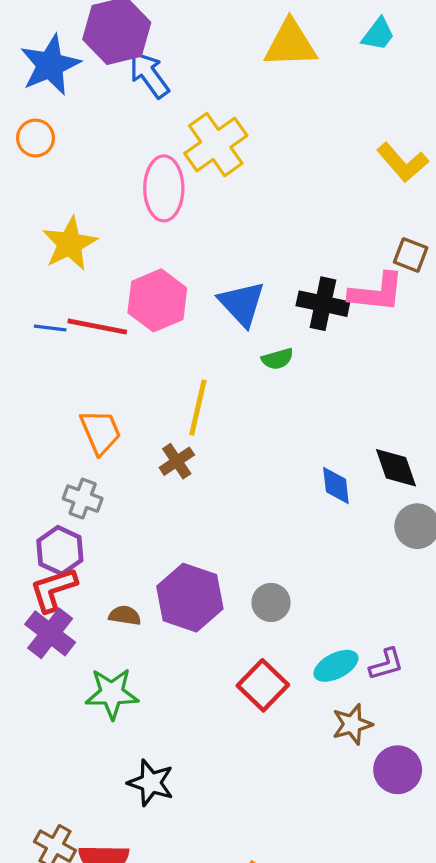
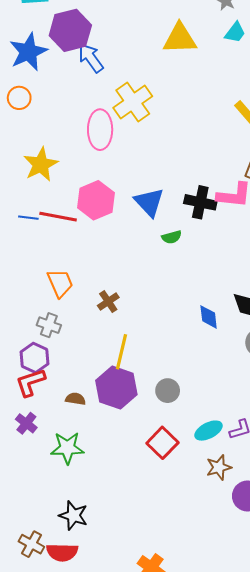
yellow line: (198, 408) -> (122, 352), moved
purple cross: (50, 633) -> (26, 423), moved, size x0.7
black star: (151, 783) -> (73, 515), moved

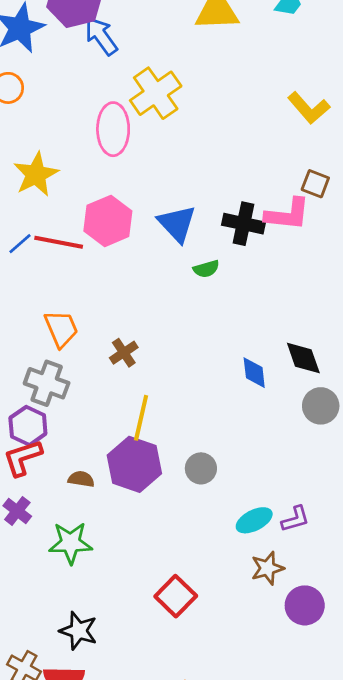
blue line: (28, 218) -> (20, 244), turned -48
gray cross: (49, 325) -> (47, 383), size x1.4
red square: (162, 443) -> (176, 596), moved

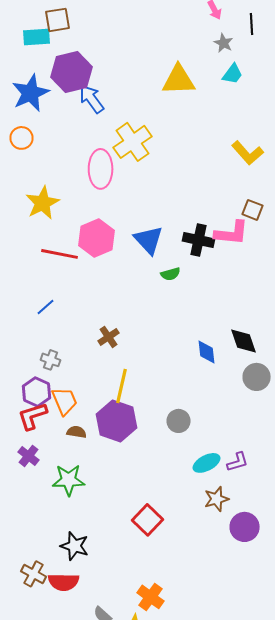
blue line: (20, 244) -> (46, 307), moved
orange trapezoid: (61, 329) -> (64, 401), moved
gray cross: (47, 383) -> (50, 360), size x0.6
gray circle: (201, 468) -> (178, 421), moved

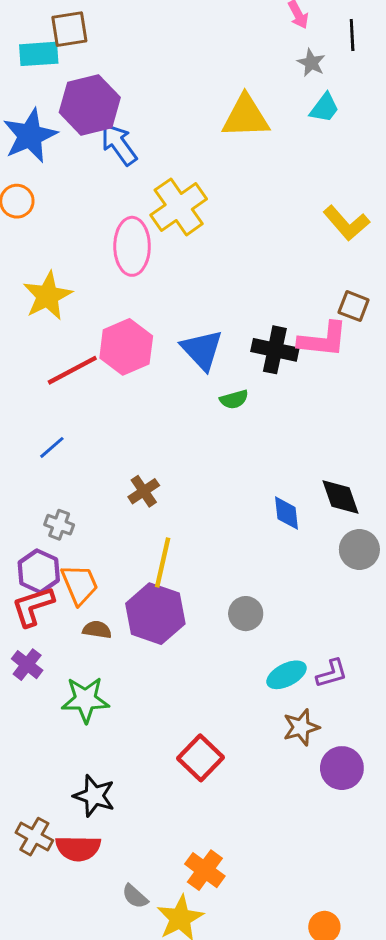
red line: (60, 254) -> (72, 370), turned -39

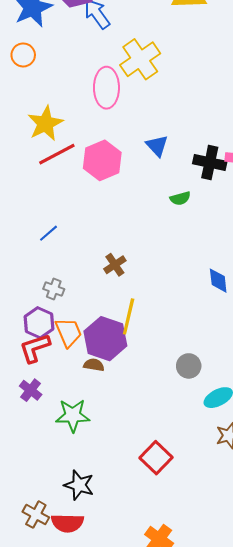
blue triangle: (202, 350) -> (157, 146), moved, size x0.7
red line: (72, 370) -> (57, 154), moved
purple hexagon: (155, 614) -> (105, 339), moved
gray circle: (246, 614) -> (189, 366), moved
brown semicircle: (97, 630) -> (94, 365), moved

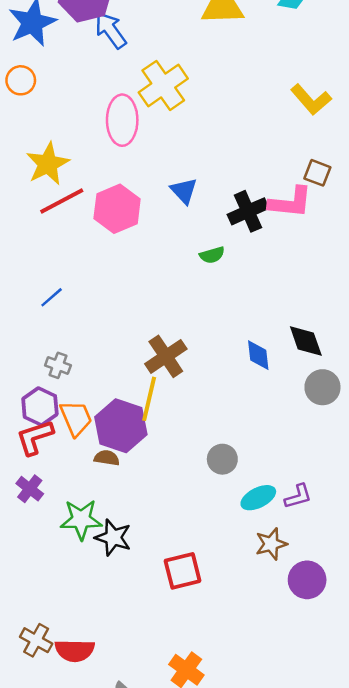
black cross: (210, 163) -> (248, 211), turned -36
brown cross: (115, 265) -> (166, 356), moved, size x1.5
red square: (156, 458) -> (183, 571), turned 32
black star: (79, 485) -> (113, 537), moved

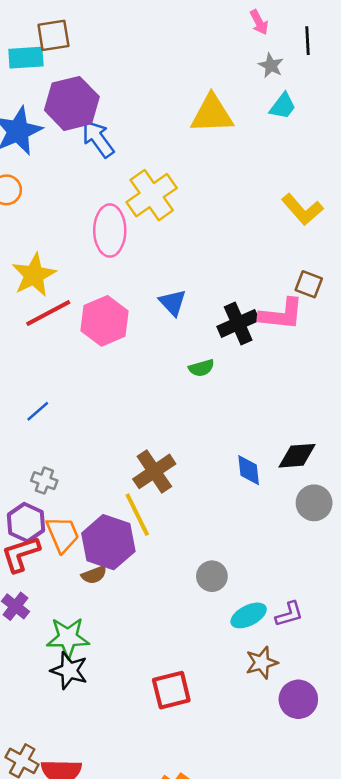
black diamond: (306, 341) -> (297, 456), turned -75
yellow line: (149, 399) -> (137, 515), turned -39
brown semicircle: (107, 458) -> (94, 575), turned 150
black star: (113, 537) -> (69, 670), moved

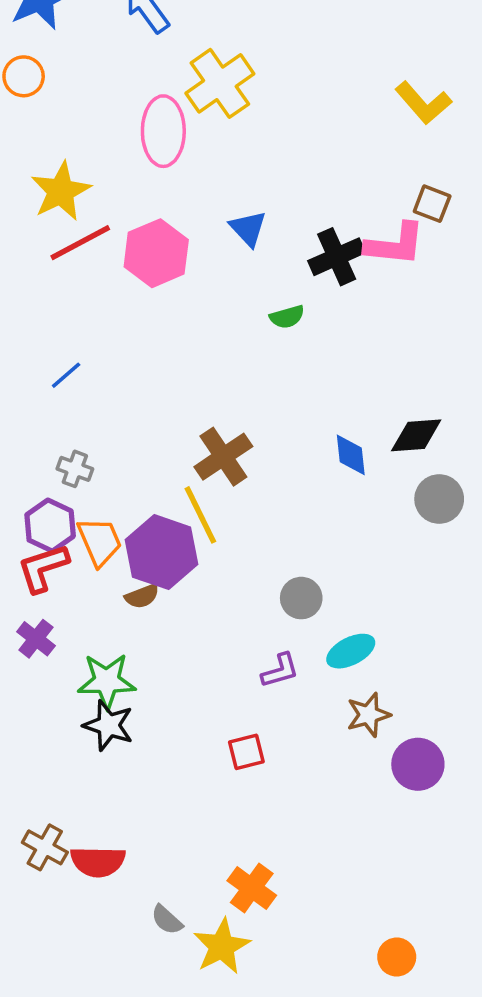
purple L-shape: (289, 614) -> (280, 671), moved
red square: (171, 690) -> (246, 752), size x0.7

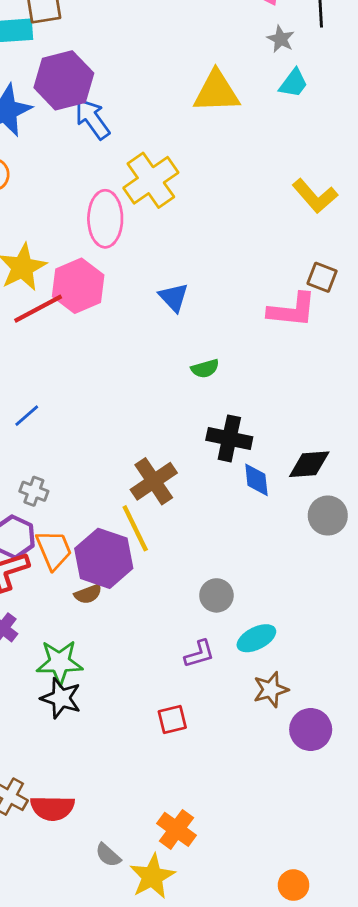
pink hexagon: (156, 253) -> (78, 286), moved
black cross: (337, 257) -> (229, 438), moved, turned 36

